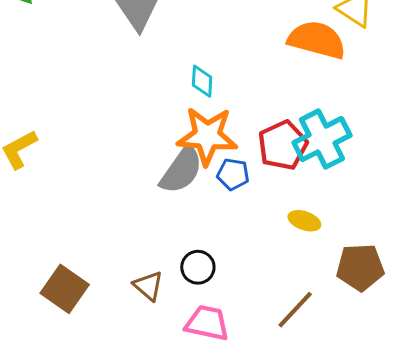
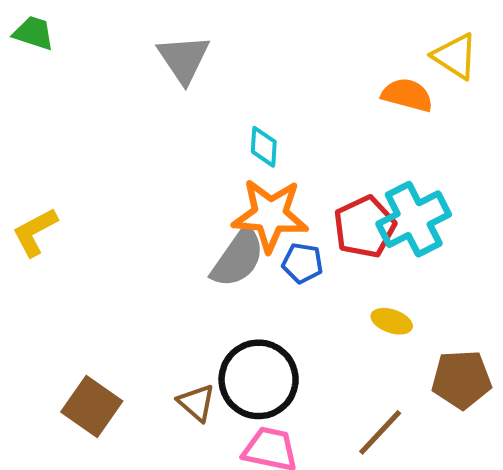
orange semicircle: (317, 40) -> (407, 95), size x0.7
black circle: (198, 267) -> (259, 379), size x1.8

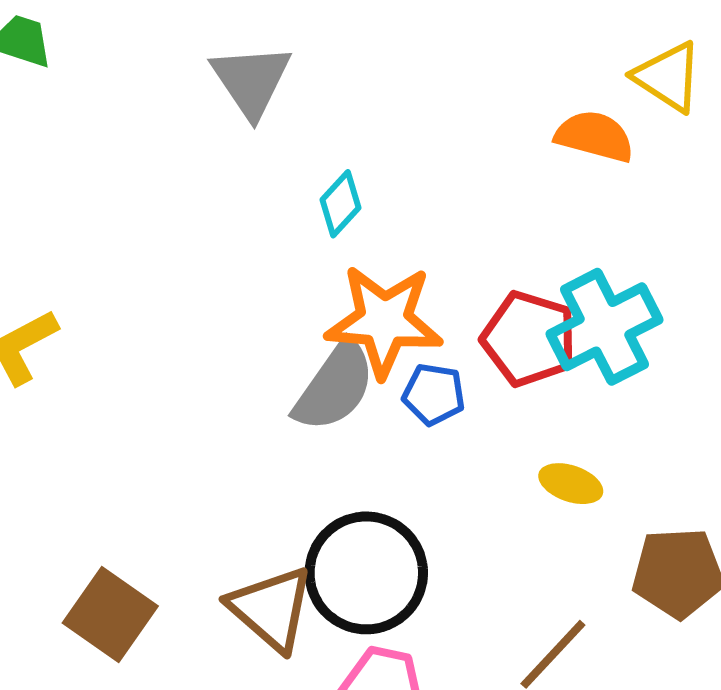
cyan diamond: (264, 147) -> (341, 204), moved, turned 39
red pentagon: (365, 227) -> (529, 339), turned -30
brown triangle: (197, 403) -> (271, 609), size x1.5

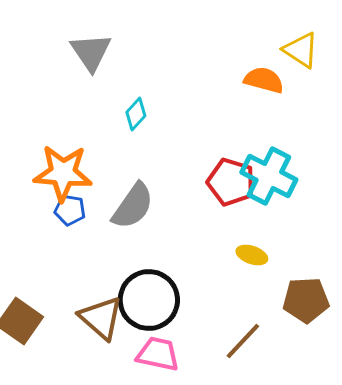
orange star: (384, 321) -> (63, 173), moved
cyan cross: (604, 327) -> (269, 176), turned -36
blue pentagon: (434, 394) -> (70, 210), moved

